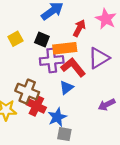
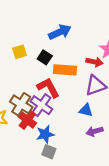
red arrow: (79, 28) -> (94, 62), moved, turned 63
purple cross: (52, 61) -> (41, 105), moved, turned 30
red L-shape: (73, 67) -> (48, 88), moved
blue triangle: (66, 88) -> (86, 110), moved, turned 40

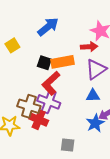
yellow square: (20, 52) -> (12, 45), moved
black square: (45, 57) -> (44, 63), moved
red L-shape: (48, 88) -> (51, 83), turned -90
blue star: (45, 134) -> (95, 123), moved

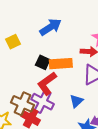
blue triangle: (93, 96) -> (76, 101), moved, turned -48

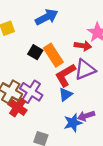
orange rectangle: (61, 64) -> (53, 55), turned 55
red L-shape: (47, 83) -> (65, 75), moved

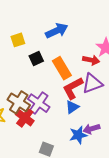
black square: (35, 52) -> (36, 58), moved, turned 32

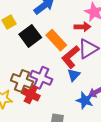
black square: (36, 58) -> (30, 36), size x1.5
blue star: (78, 135) -> (85, 100), turned -30

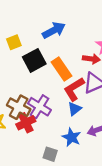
red cross: (31, 94) -> (26, 123), turned 30
blue star: (85, 100) -> (72, 137), moved

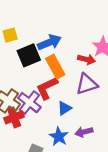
blue arrow: (54, 30) -> (49, 42), moved
red L-shape: (74, 89) -> (47, 88), moved

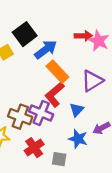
black square: (29, 55) -> (25, 34), moved
red arrow: (86, 59) -> (83, 36), moved
red cross: (14, 117) -> (34, 148), moved

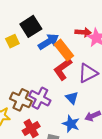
orange rectangle: (57, 72) -> (64, 50), moved
red L-shape: (55, 94) -> (63, 69), moved
blue triangle: (77, 110) -> (72, 98), turned -32

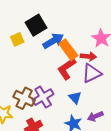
red arrow: (83, 32) -> (88, 56), moved
purple cross: (40, 98) -> (43, 97), turned 30

